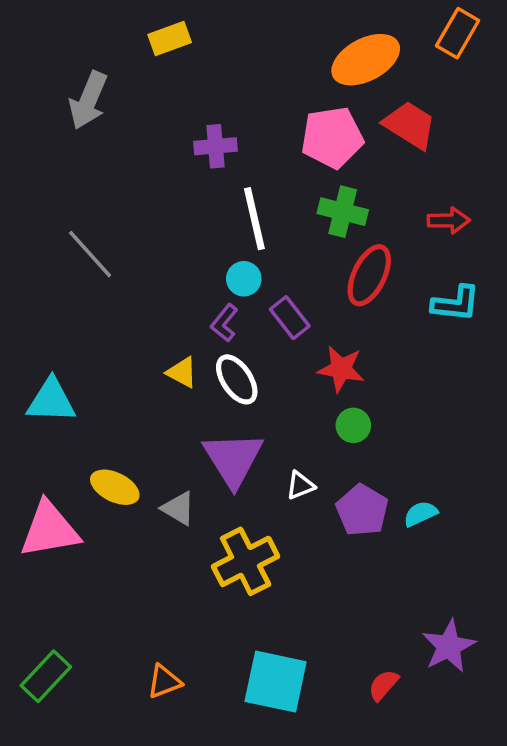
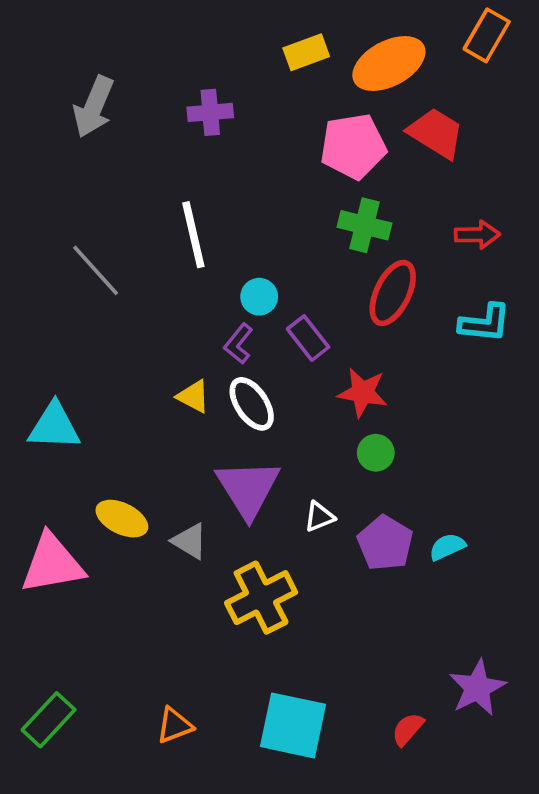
yellow rectangle: (170, 38) -> (306, 52), moved
purple cross: (216, 146) -> (210, 112), moved
white line: (254, 219) -> (193, 235), moved

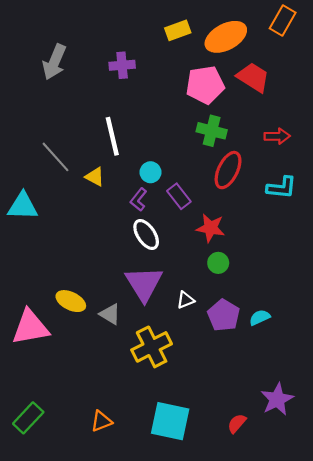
yellow triangle: (193, 396) -> (95, 177), moved
cyan triangle: (54, 426) -> (23, 206), moved

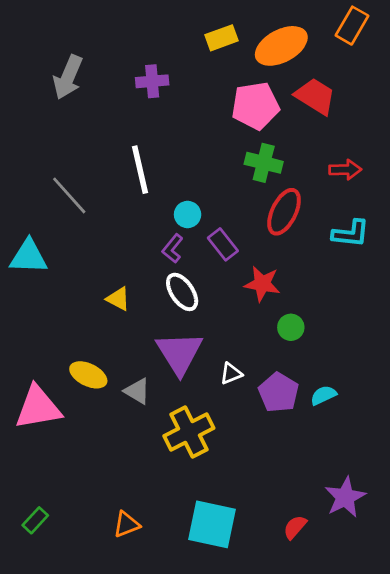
yellow triangle: (95, 177) -> (118, 299), moved
green circle: (218, 263) -> (291, 327), moved
green rectangle: (28, 418) -> (35, 520), size x0.7

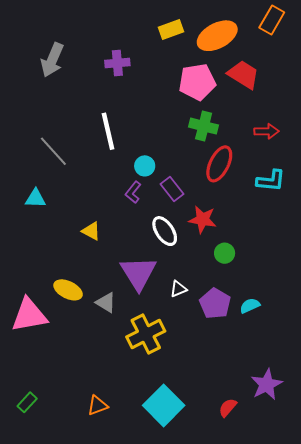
cyan triangle: (28, 257) -> (35, 199), moved, size x0.7
white ellipse: (182, 292) -> (165, 231), moved
cyan square: (212, 524) -> (164, 405), turned 33

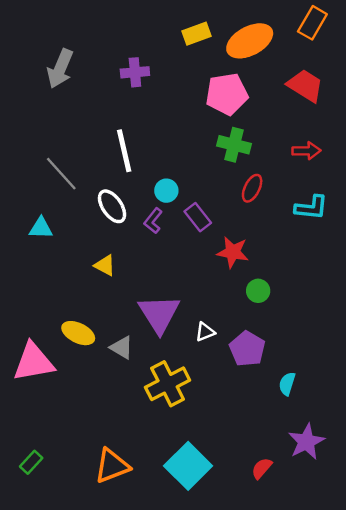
red trapezoid: (243, 75) -> (305, 86), moved
red ellipse: (219, 164) -> (252, 188), size x0.7
white ellipse: (165, 231) -> (112, 206), moved
cyan semicircle: (250, 306) -> (287, 384), moved, turned -48
orange triangle: (97, 405) -> (112, 466), size x1.5

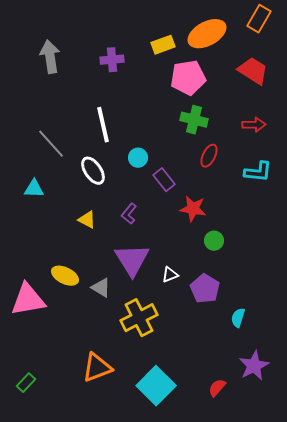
yellow rectangle: (197, 34) -> (163, 45), moved
gray arrow: (60, 69) -> (50, 57), turned 148
purple L-shape: (153, 221) -> (129, 214), moved
orange triangle: (112, 466) -> (97, 368), moved

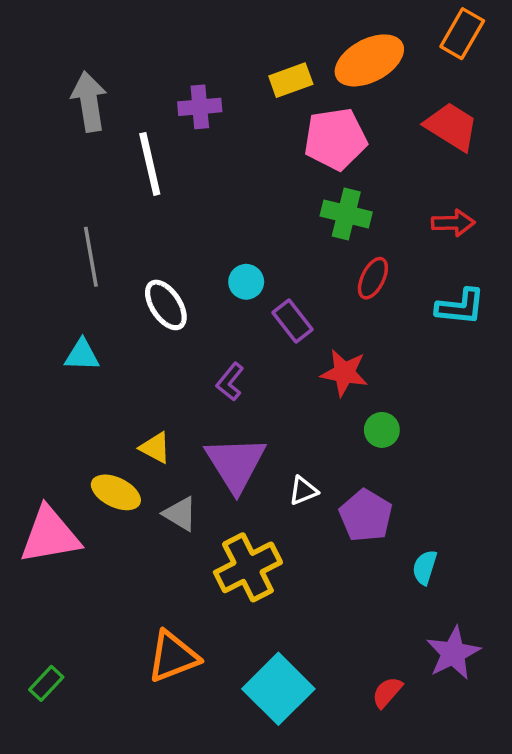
white line: (103, 125) -> (150, 164), moved
gray line: (51, 144) -> (91, 257), turned 32
cyan triangle: (34, 189) -> (82, 355), moved
yellow triangle: (87, 220) -> (155, 448), moved

